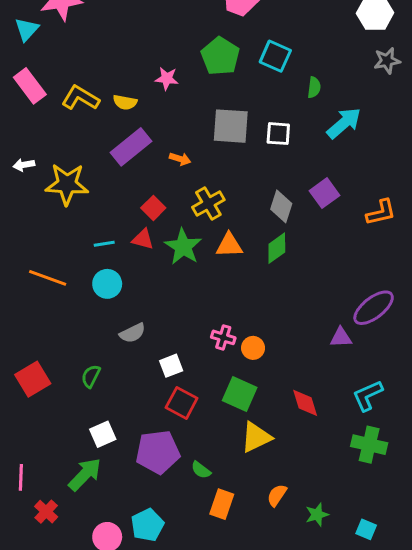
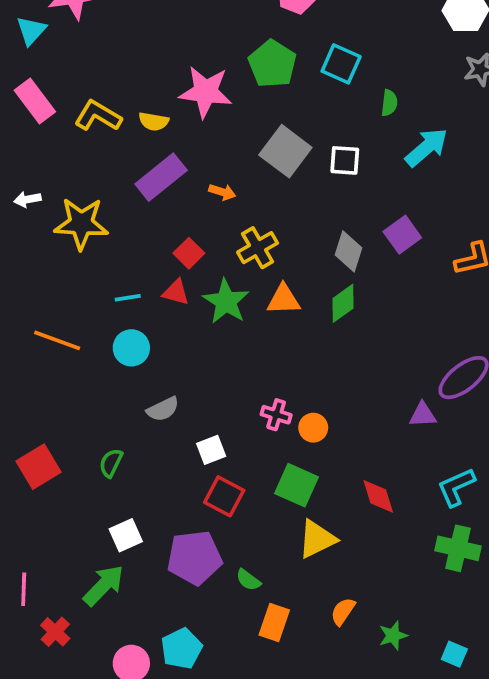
pink star: (167, 78) -> (206, 92), size x1.8
gray square: (231, 126) -> (285, 151), turned 33

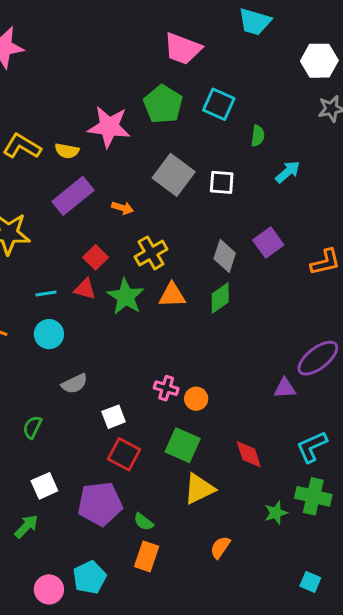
cyan arrow: (426, 147) -> (288, 172), size x0.7
green arrow: (104, 585) -> (26, 526), size x0.7
orange rectangle: (274, 623) -> (147, 556), moved
green star: (393, 636) -> (276, 513), moved

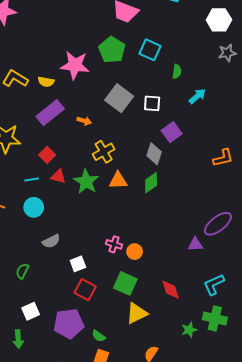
purple square: (268, 242) -> (172, 132), moved
red square: (96, 257) -> (47, 155), moved
green arrow: (26, 526) -> (18, 339), turned 132

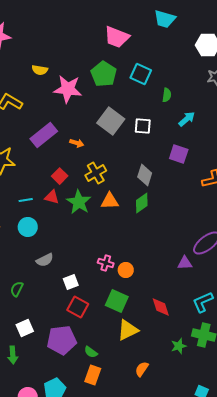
yellow semicircle: (46, 82) -> (40, 70), moved
purple square: (172, 132) -> (179, 154), moved, turned -36
red square: (47, 155) -> (60, 176), moved

